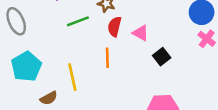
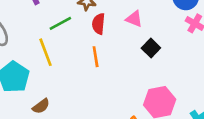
pink triangle: (141, 33) -> (134, 19), moved
yellow line: (72, 77) -> (46, 52), moved

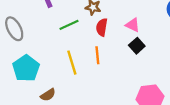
black square: (151, 48) -> (137, 46), moved
yellow line: (46, 52) -> (72, 63), moved

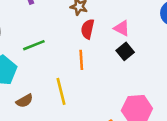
green line: (69, 25) -> (34, 45), moved
yellow line: (72, 63) -> (61, 91), moved

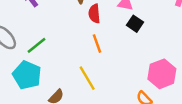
green line: (34, 45) -> (36, 45), moved

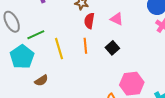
black square: (135, 24) -> (112, 48), moved
yellow line: (87, 78) -> (59, 49), moved

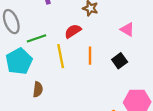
red semicircle: (89, 21) -> (73, 31), moved, turned 42
brown semicircle: (41, 80) -> (38, 89), turned -56

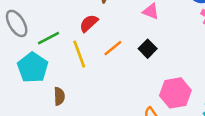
orange line: (90, 56) -> (113, 48), turned 60

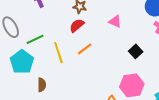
red semicircle: (89, 23) -> (77, 25), moved
black square: (148, 49) -> (136, 51), moved

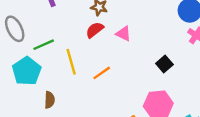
pink triangle: (115, 21) -> (123, 34), moved
orange line: (85, 49) -> (102, 73), moved

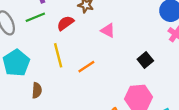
red semicircle: (95, 30) -> (65, 23), moved
green line: (44, 45) -> (35, 17), moved

